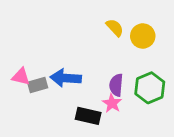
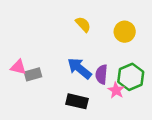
yellow semicircle: (115, 28) -> (83, 24), moved
blue arrow: (66, 78) -> (79, 68), moved, turned 35
pink star: (112, 103) -> (116, 90), moved

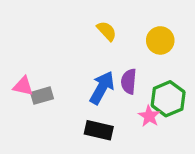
blue arrow: (79, 68) -> (102, 88), turned 80
purple semicircle: (101, 74) -> (129, 81), moved

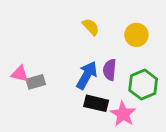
pink star: (149, 116) -> (123, 114), moved, size x1.4
black rectangle: (99, 130) -> (96, 103), moved

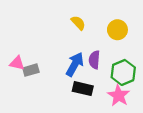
pink star: (123, 114) -> (119, 96), moved

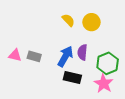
yellow circle: (117, 30) -> (91, 22), moved
gray rectangle: (31, 70) -> (34, 56), moved, turned 32

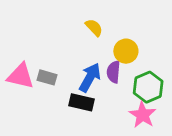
yellow circle: (91, 22) -> (126, 51), moved
pink triangle: (15, 55) -> (21, 76), size x1.5
black rectangle: (72, 77) -> (82, 102), moved

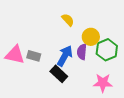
green hexagon: (148, 87) -> (107, 50), moved
black rectangle: (82, 102) -> (59, 74), turned 30
pink star: (143, 115) -> (103, 83), turned -30

